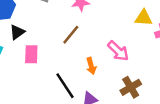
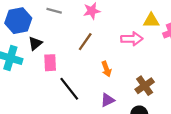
pink arrow: (118, 51) -> (132, 39), moved, turned -40
black line: (65, 86) -> (69, 89), moved

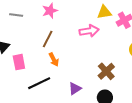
orange arrow: (106, 69) -> (54, 60), moved
black line: (69, 89) -> (39, 83), turned -70

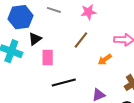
orange arrow: (54, 60) -> (105, 60), moved, turned 72

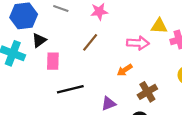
orange arrow: (105, 60) -> (125, 70), moved

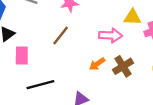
brown cross: (147, 92) -> (123, 66), moved

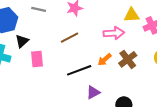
brown line: (61, 35) -> (69, 38), turned 30
black line: (40, 85) -> (79, 70), moved

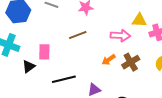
black triangle: (22, 41) -> (29, 66), moved
black line: (79, 70) -> (64, 79), moved

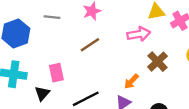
orange arrow: (109, 60) -> (131, 81), moved

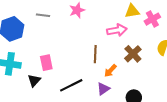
brown line: (90, 45) -> (95, 54), moved, turned -54

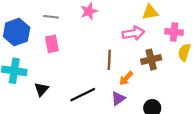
pink cross: (152, 19) -> (174, 32), moved, turned 35
brown cross: (133, 54) -> (151, 60), turned 30
pink rectangle: (46, 63) -> (52, 44), moved

